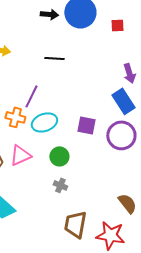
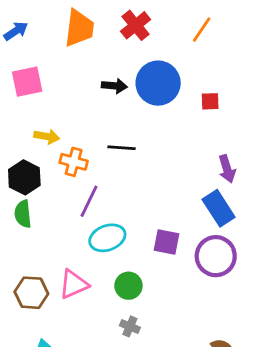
orange cross: (15, 117) -> (74, 162), moved

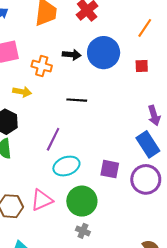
orange line: (202, 30) -> (145, 28), moved
orange cross: (74, 162) -> (42, 66), moved
green circle: (128, 286) -> (82, 201), size x1.5

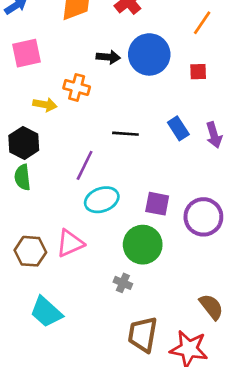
orange cross: (42, 66) -> (77, 87), moved
black line: (77, 100) -> (125, 134), moved
blue rectangle: (148, 144) -> (178, 128), moved, size x0.7
green circle: (82, 201) -> (143, 245), moved

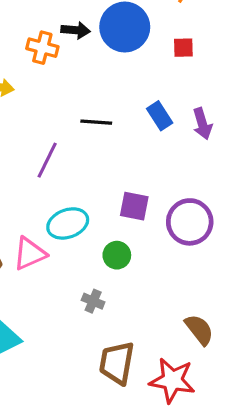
orange cross: (77, 87) -> (42, 48), moved
cyan ellipse: (102, 200) -> (68, 223), moved
green circle: (143, 245) -> (117, 255), size x0.6

